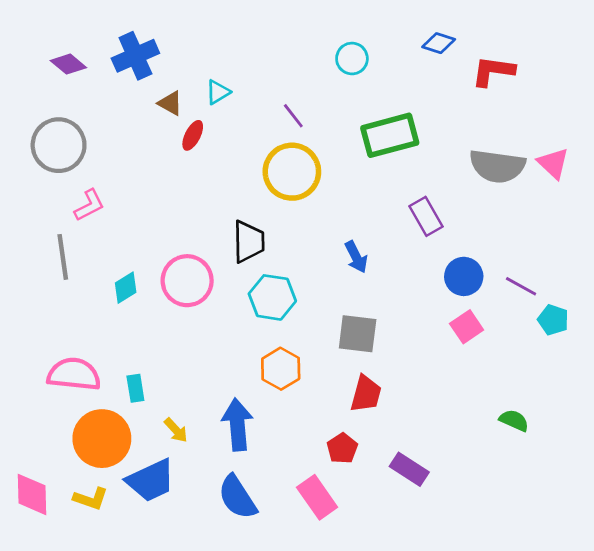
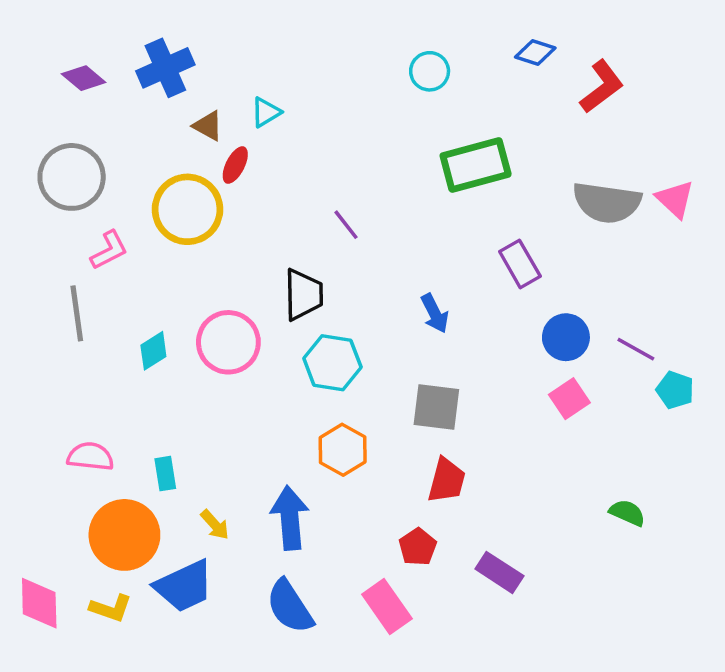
red L-shape: (493, 71) -> (602, 87), turned 135
purple line: (293, 116) -> (346, 225), moved
yellow circle: (292, 172) -> (188, 209), moved
pink semicircle: (74, 374) -> (90, 457), size x0.7

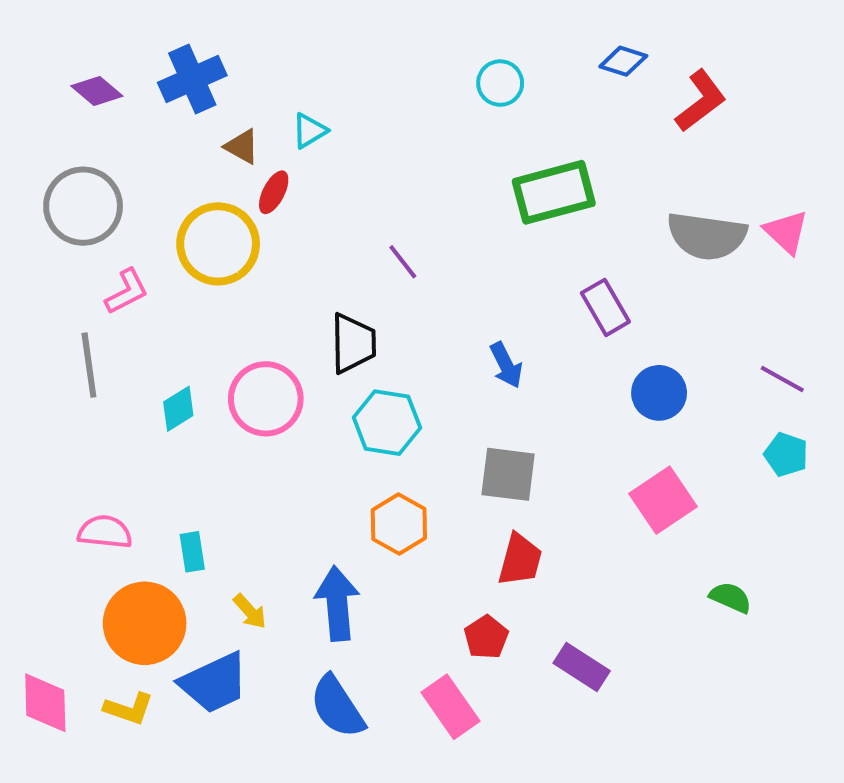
purple line: (636, 349) -> (782, 379), moved
pink square: (569, 399) -> (663, 500), moved, size x1.4

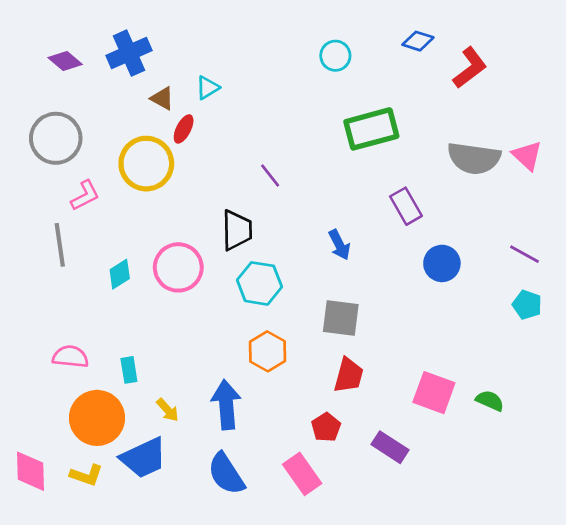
pink square: (663, 500) -> (434, 393), moved, turned -36

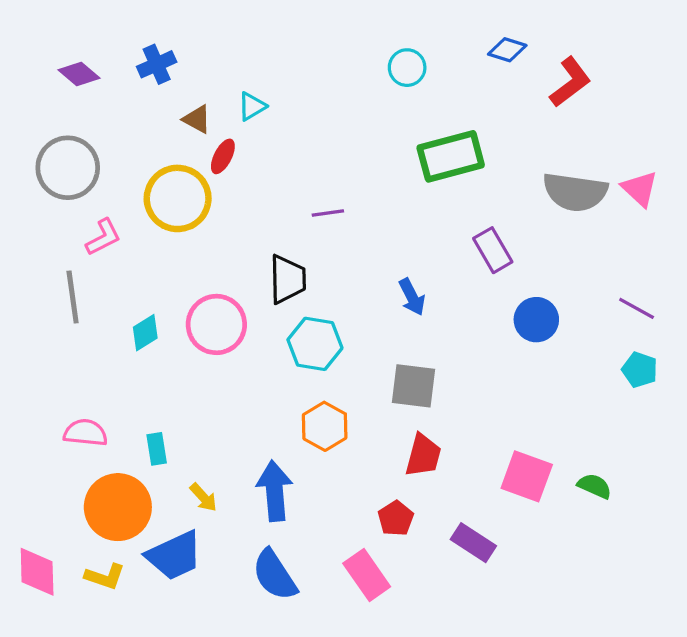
blue cross: (129, 53) -> (157, 64), size x0.7
purple line: (270, 176) -> (328, 213), turned -60

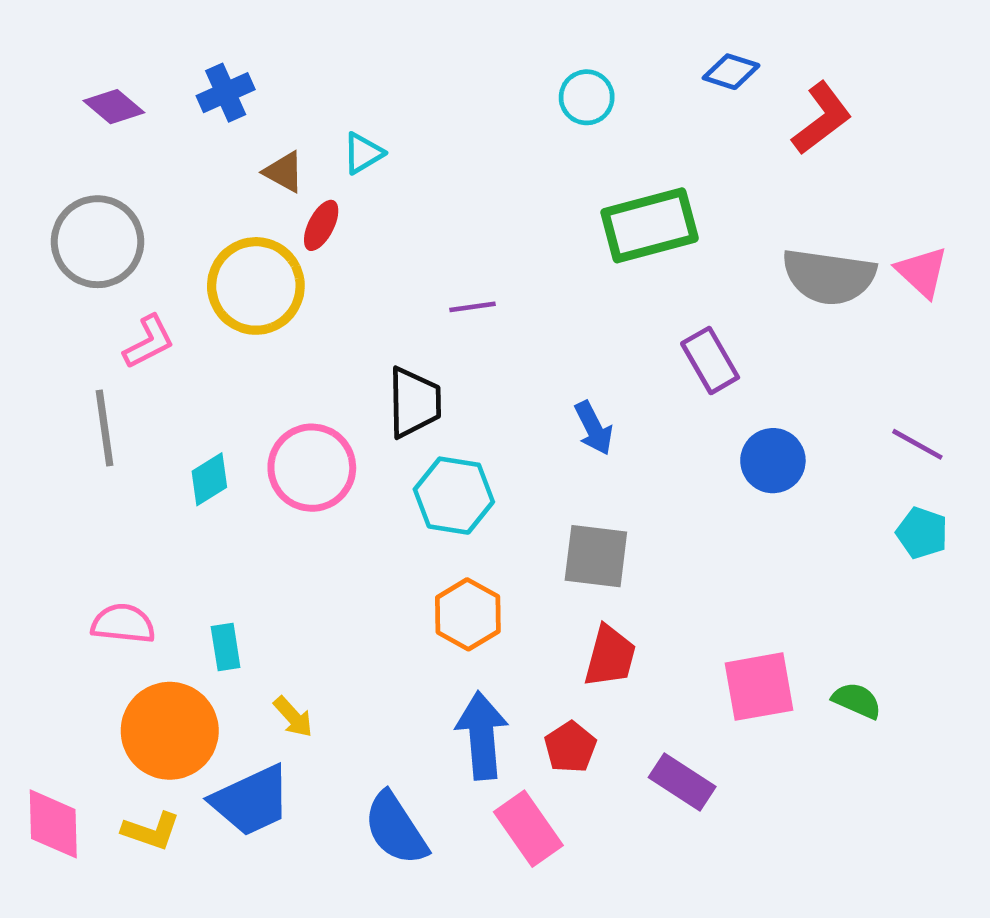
pink square: (527, 476) -> (759, 687), turned -30
blue arrow: (275, 491) -> (482, 735), moved

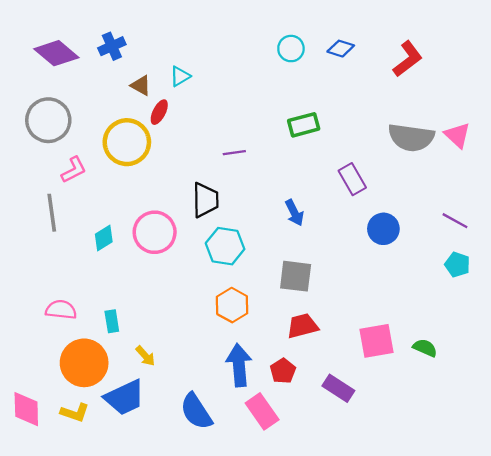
blue diamond: (731, 72) -> (341, 49), moved
purple diamond: (114, 107) -> (56, 53), size x1.5
green rectangle: (650, 225) -> (304, 125), moved, size x0.7
red trapezoid: (610, 656) -> (303, 326), turned -120

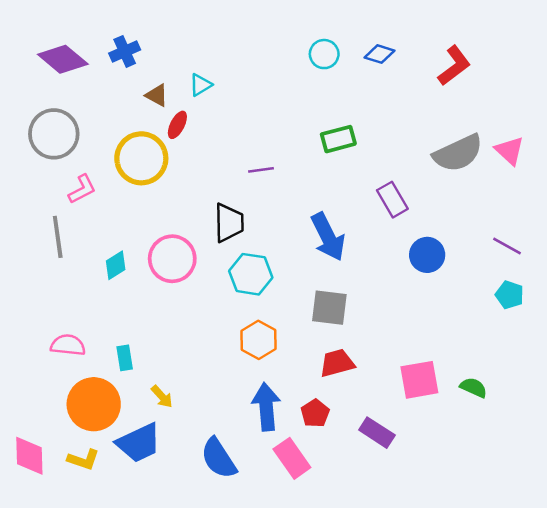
gray semicircle: (411, 138) -> (458, 153), turned -33
blue arrow: (294, 213) -> (328, 237), size x1.6

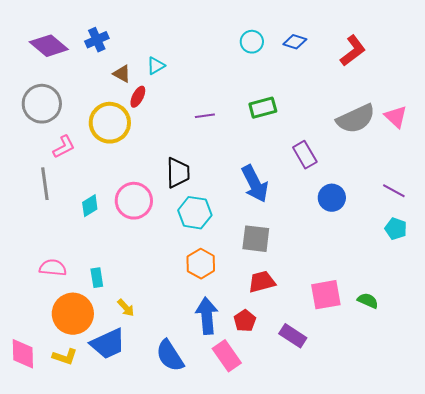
purple line: (261, 170) -> (205, 116), moved

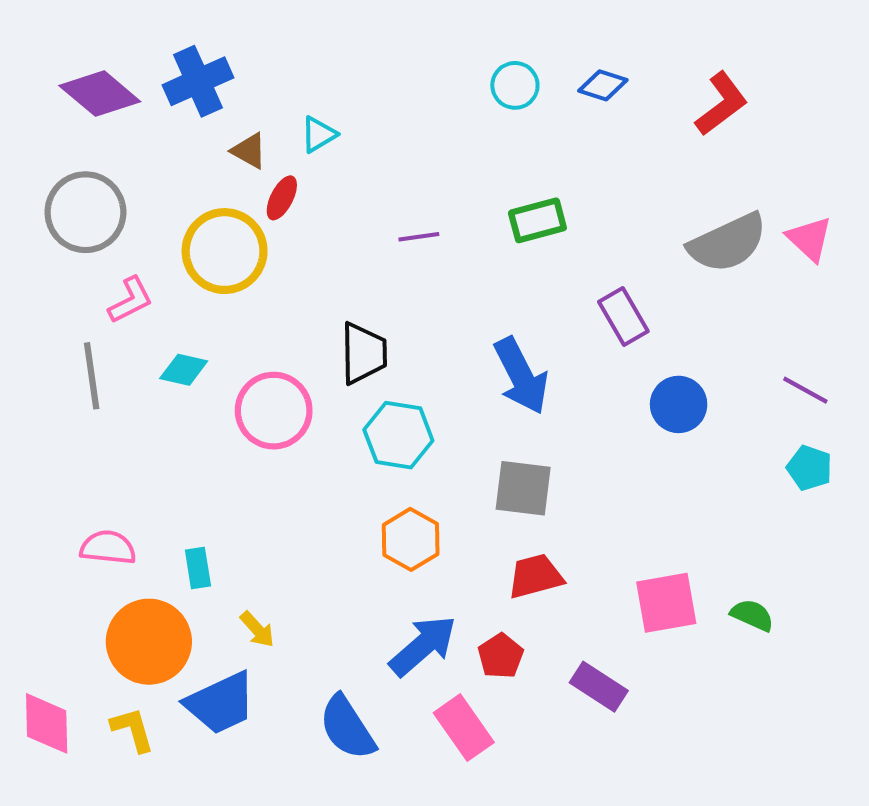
blue cross: (97, 40) -> (198, 81), size x1.4
cyan diamond: (90, 206) -> (184, 370), moved, turned 45
blue arrow: (207, 316) -> (423, 646), turned 54
yellow L-shape: (65, 357) -> (133, 730), turned -125

